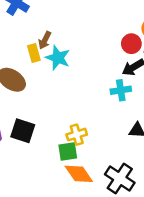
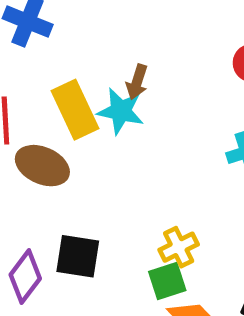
brown arrow: (45, 40) -> (137, 82), moved
yellow rectangle: (34, 53) -> (75, 110), size x1.6

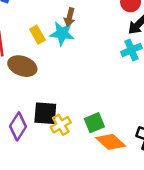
yellow rectangle: (75, 110) -> (37, 35), size x0.6
yellow cross: (179, 247) -> (61, 125), moved

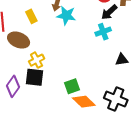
cyan star: (62, 33) -> (66, 15), moved
yellow cross: (61, 125) -> (37, 60), moved

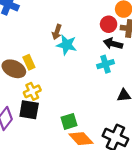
black arrow: (109, 12) -> (113, 44), turned 54
yellow rectangle: (31, 16) -> (29, 62), moved

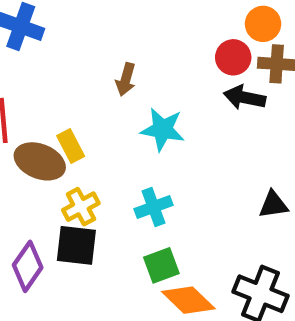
cyan star: (67, 45) -> (163, 129), moved
cyan cross: (105, 64) -> (153, 207), moved

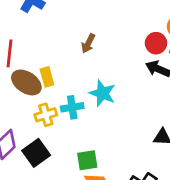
cyan star: (163, 129) -> (102, 93), moved
cyan cross: (153, 207) -> (72, 107), moved
black square: (76, 245) -> (36, 153), moved, turned 36

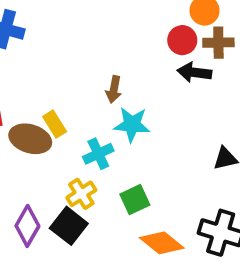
brown arrow: (88, 43) -> (114, 89), moved
yellow cross: (46, 115) -> (81, 194), moved
green square: (87, 160) -> (135, 200), moved

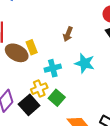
cyan star: (132, 125) -> (85, 63), moved
green square: (135, 200) -> (57, 98), moved, turned -35

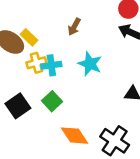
yellow rectangle: (32, 47) -> (29, 37), turned -32
yellow cross: (39, 89) -> (36, 63), moved

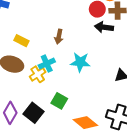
yellow rectangle: (29, 37) -> (21, 41), moved
cyan cross: (51, 65) -> (47, 64), moved

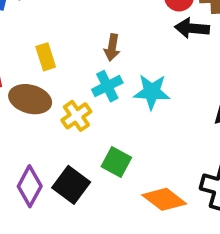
yellow rectangle: (21, 41) -> (46, 57), turned 48
cyan cross: (47, 64) -> (107, 86), moved

